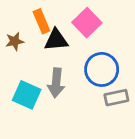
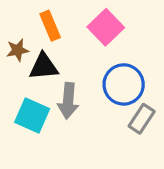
black triangle: (56, 40) -> (44, 67), moved
gray rectangle: (116, 98) -> (142, 119), turned -45

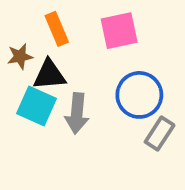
pink square: (106, 27) -> (119, 31), turned 32
cyan square: (32, 115) -> (36, 106), moved

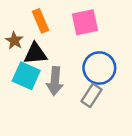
brown star: (20, 56) -> (14, 41), turned -30
gray rectangle: (160, 134) -> (91, 95), moved

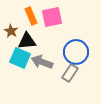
pink square: (85, 22) -> (52, 17), moved
gray arrow: (55, 81) -> (42, 62), turned 105

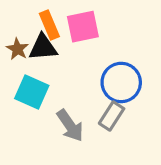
black triangle: (27, 41) -> (43, 47), moved
gray arrow: (42, 62) -> (70, 126), moved, turned -145

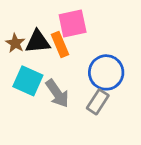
orange rectangle: (49, 25) -> (60, 45), moved
gray arrow: (70, 126) -> (57, 93), moved

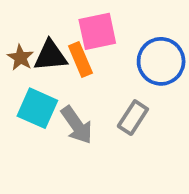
blue circle: (106, 72) -> (161, 61), moved
gray rectangle: (98, 102) -> (133, 118), moved

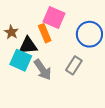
pink square: (97, 31) -> (54, 18), turned 35
black triangle: (50, 56) -> (28, 46), moved

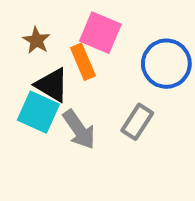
brown star: (11, 32) -> (36, 40), moved
black triangle: (28, 46) -> (52, 85), turned 36

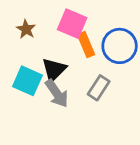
orange rectangle: (83, 62) -> (86, 45), moved
black triangle: (52, 85) -> (54, 70), moved, turned 44

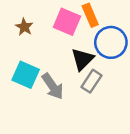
orange rectangle: (86, 45) -> (90, 15), moved
black triangle: (54, 70) -> (82, 59), moved

